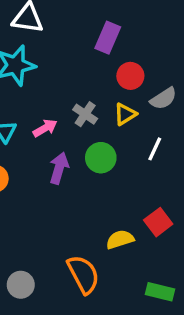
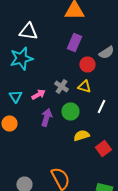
gray semicircle: (163, 99) -> (106, 52), moved
yellow triangle: (125, 114) -> (84, 86), turned 48
yellow semicircle: (120, 239) -> (81, 136), moved

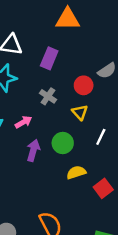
purple rectangle: (74, 42) -> (49, 58), moved
gray cross: (61, 86) -> (48, 96), moved
yellow triangle: (84, 86) -> (80, 112), turned 32

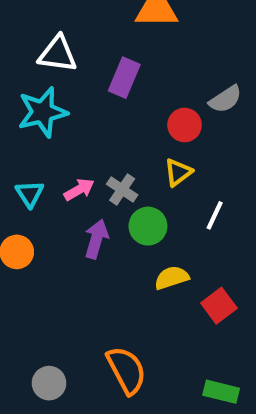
gray cross: (48, 96) -> (122, 190), moved
yellow triangle: (80, 112) -> (178, 172), turned 35

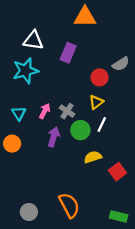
pink arrow: (79, 190) -> (45, 111), turned -32
white line: (215, 215) -> (102, 125), moved

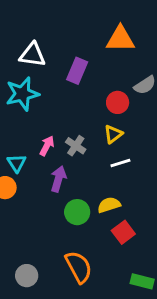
orange triangle: (85, 17) -> (120, 39), moved
cyan triangle: (19, 113) -> (17, 163), moved
white line: (102, 125) -> (120, 163), turned 48
green circle: (80, 130) -> (77, 212), moved
red square: (117, 172) -> (123, 232), moved

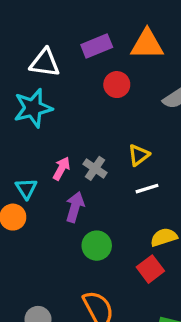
purple rectangle: (77, 71) -> (97, 46), moved, turned 45
red circle: (118, 102) -> (117, 85), moved
yellow semicircle: (109, 205) -> (164, 237), moved

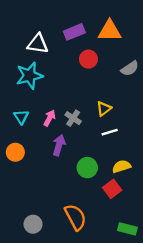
cyan triangle: (26, 189) -> (21, 117), moved
green circle: (97, 246) -> (87, 168), moved

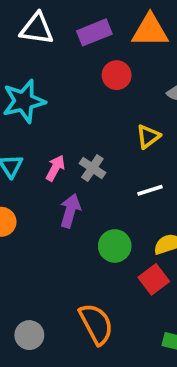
white triangle: (38, 44) -> (37, 29), moved
yellow triangle: (104, 109) -> (148, 136), moved

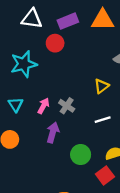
red circle: (117, 75) -> (55, 43), moved

